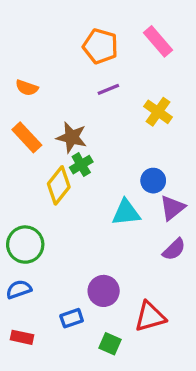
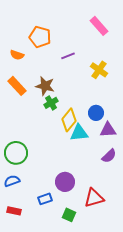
orange pentagon: (100, 46) -> (40, 37), moved
yellow diamond: (59, 185) -> (69, 120), moved
purple triangle: (172, 208) -> (108, 130), turned 36

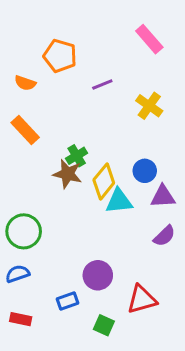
brown star: (45, 86) -> (68, 174), moved

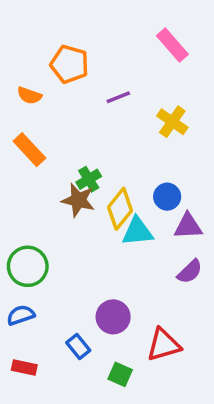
blue rectangle: (68, 301) -> (78, 346), turned 70

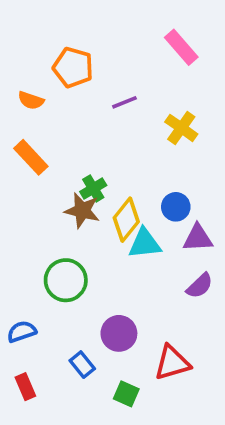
green circle: (28, 266) -> (66, 280), moved
red rectangle: (24, 367) -> (25, 387), turned 55

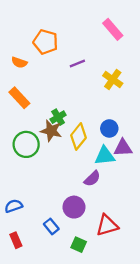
cyan triangle: (145, 244) -> (105, 156), moved
green circle: (66, 280) -> (26, 144), moved
purple semicircle: (200, 286) -> (92, 179), moved

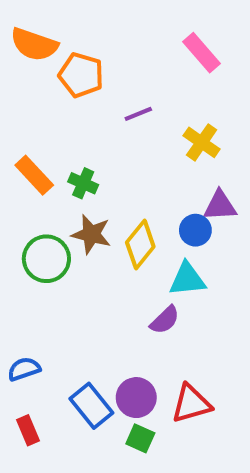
orange semicircle: (19, 62) -> (34, 44), moved, size x1.6
green cross: (58, 117) -> (83, 183), moved, turned -35
purple triangle: (123, 148) -> (220, 206), moved
purple circle: (74, 207) -> (136, 398), moved
blue rectangle: (51, 226) -> (91, 406), size x1.5

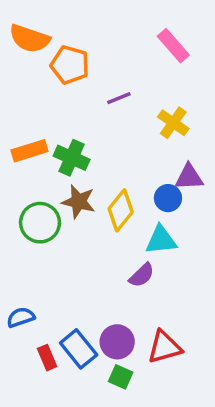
orange rectangle: (34, 175) -> (29, 151), turned -64
green cross: (83, 183) -> (72, 158), size x1.4
red rectangle: (28, 430) -> (47, 358), moved

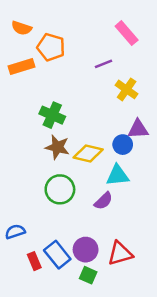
orange semicircle: (29, 39) -> (22, 28), size x0.7
purple line: (119, 98) -> (103, 64), moved
orange rectangle: (29, 151) -> (22, 66), moved
yellow diamond: (121, 210) -> (88, 154), turned 64
green circle: (40, 223) -> (60, 189), moved

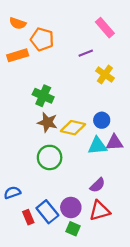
purple triangle: (138, 129) -> (114, 143), moved
purple semicircle: (103, 201) -> (97, 185), moved

